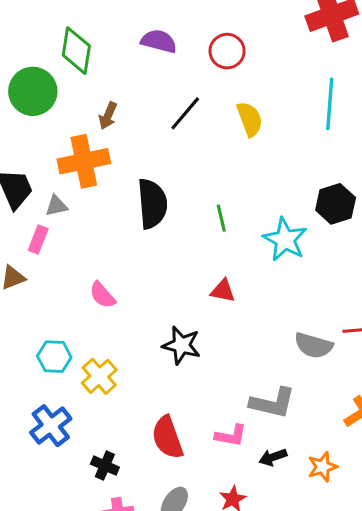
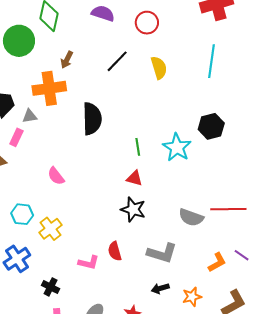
green line: (221, 218) -> (138, 147), moved
black star: (181, 345) -> (133, 209), moved
pink L-shape: (231, 436) -> (89, 263), moved
red semicircle: (167, 437) -> (115, 251), moved, size x0.7

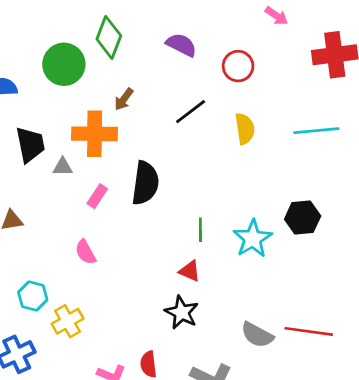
cyan line: (211, 61) -> (316, 131), turned 68
pink rectangle: (16, 137) -> (97, 196), moved

